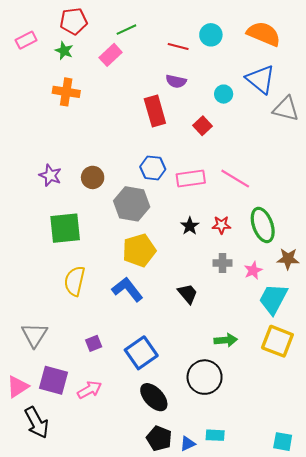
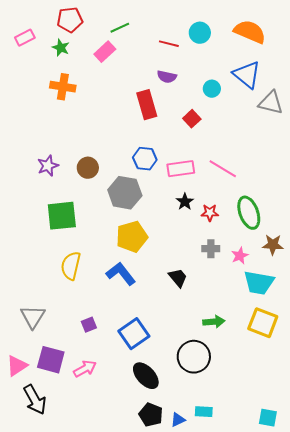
purple star: (50, 175) -> (48, 166), turned 30
black star: (190, 226) -> (185, 202), moved
cyan trapezoid: (273, 299) -> (259, 283), turned -108

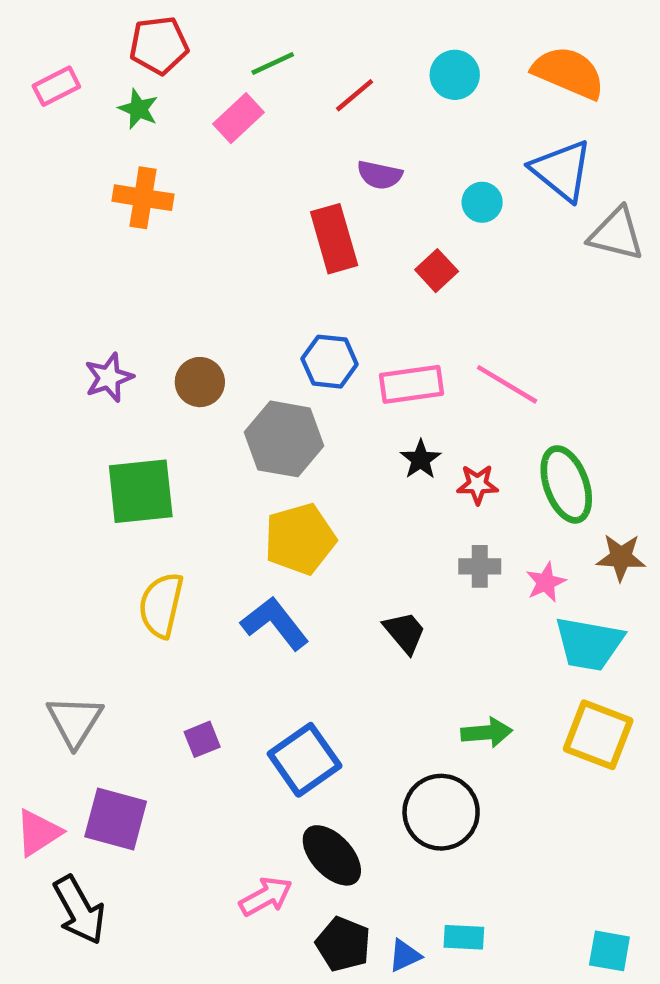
red line: (169, 44) -> (355, 95), moved, turned -54
pink arrow: (85, 369) -> (266, 896), moved

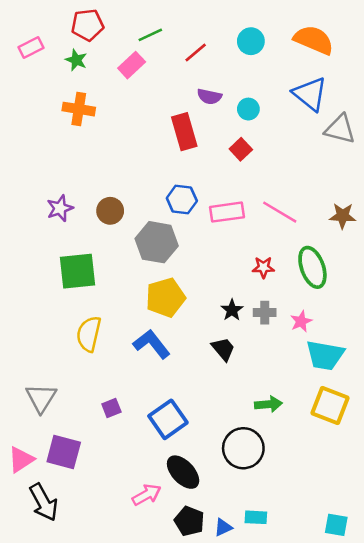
cyan circle: (482, 202) -> (248, 109), moved
black star: (421, 459) -> (232, 310), moved
brown star: (621, 557) -> (343, 216), moved

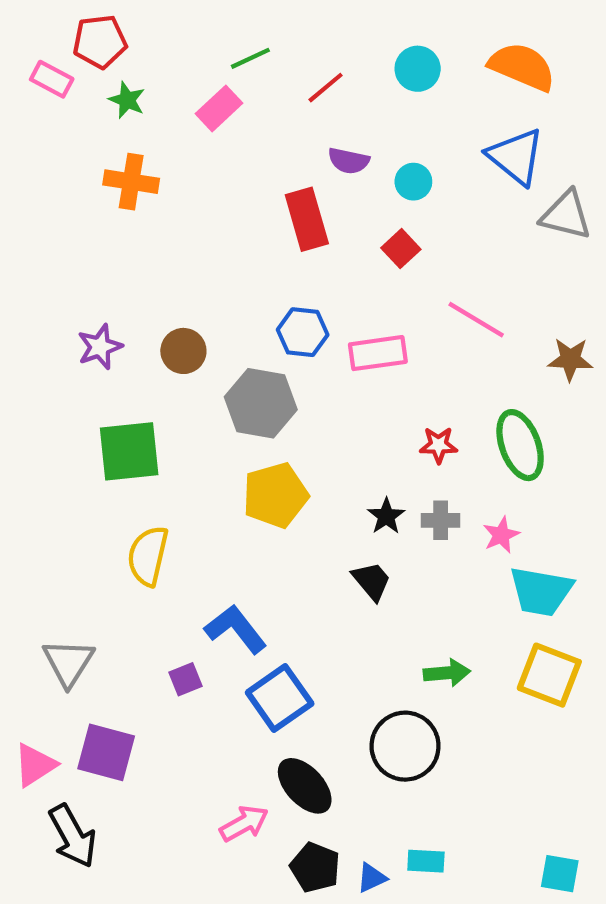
red pentagon: (88, 25) -> (100, 42), moved
pink rectangle: (31, 47) -> (52, 79), turned 55
pink line: (280, 212) -> (476, 320), moved
blue L-shape: (152, 344) -> (236, 629), moved

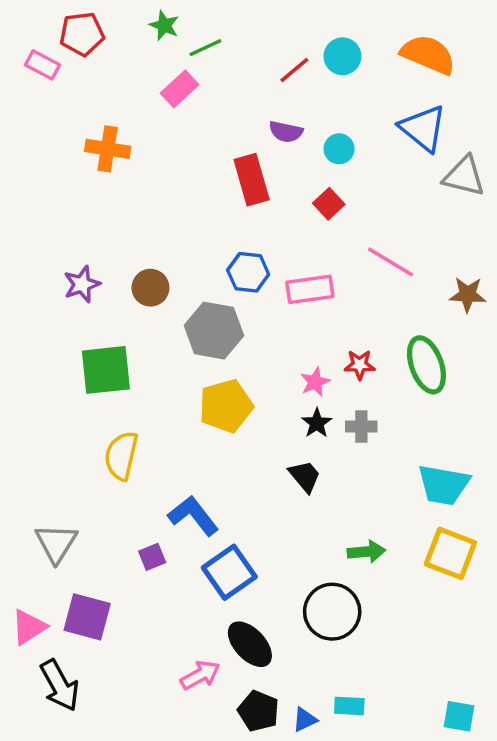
red line: (326, 88) -> (294, 70), moved
green star: (127, 100) -> (164, 25), moved
pink star: (501, 535) -> (315, 382), moved

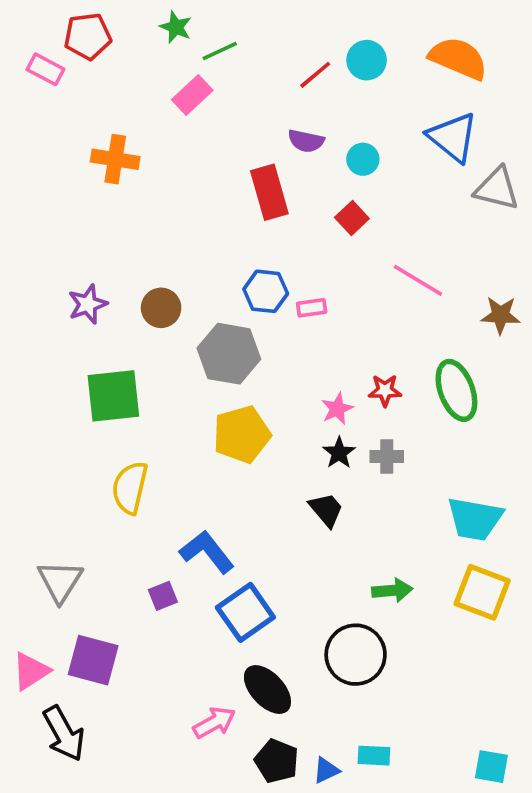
pink rectangle: (310, 289) -> (312, 308), moved, size x0.6

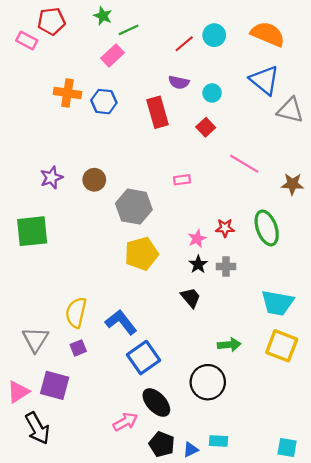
blue hexagon: (266, 291) -> (104, 102), moved
green square: (113, 396) -> (32, 231), moved
yellow semicircle: (130, 488) -> (76, 313), moved
purple square: (163, 596) -> (78, 348), moved

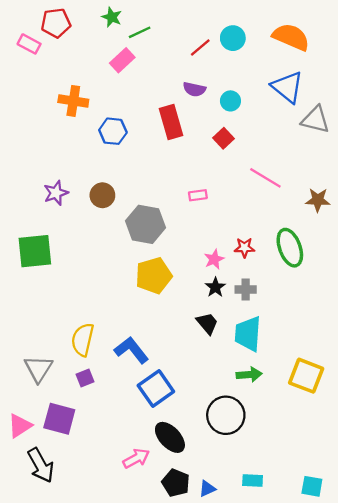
blue hexagon: (104, 102) -> (113, 131), moved
cyan trapezoid: (277, 303) -> (248, 334), moved, turned 84
cyan rectangle: (218, 441) -> (253, 480), moved

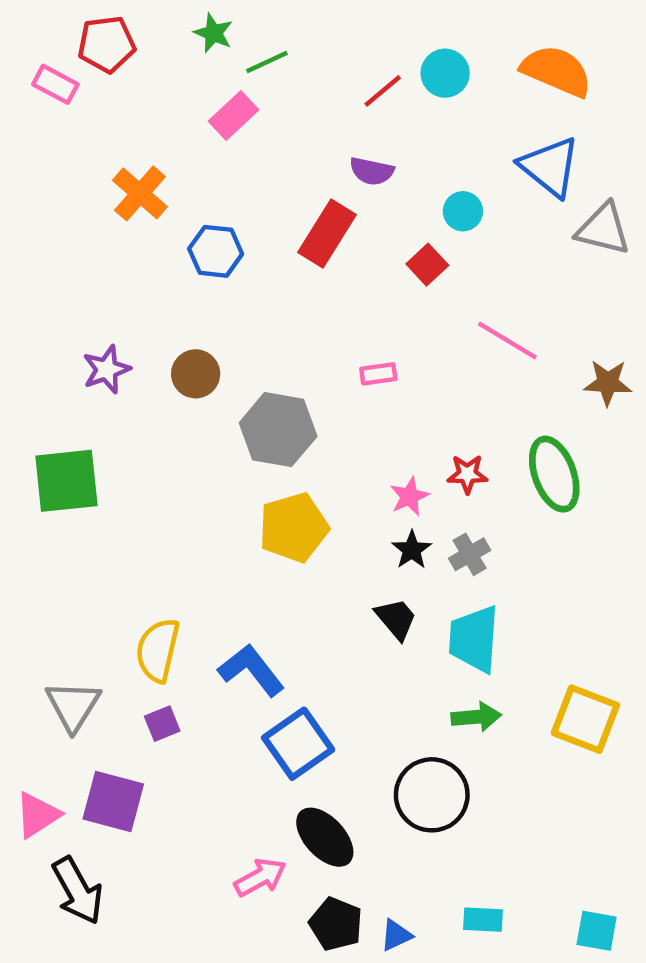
orange cross: (73, 101) -> (140, 193), turned 32
cyan circle: (230, 101) -> (463, 211), moved
red rectangle: (171, 122) -> (327, 234), turned 48
gray cross: (246, 290) -> (470, 554), turned -30

